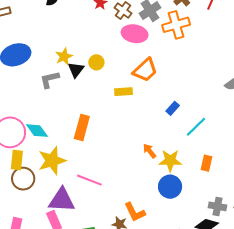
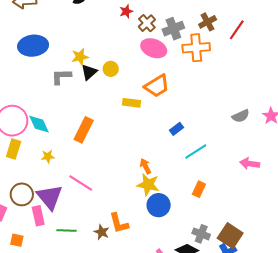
yellow star: (52, 161) -> (48, 156), size x0.5
yellow star: (170, 161) -> (148, 185), moved
brown circle: (23, 179) -> (22, 194), moved
purple triangle: (62, 200) -> (50, 197), turned 36

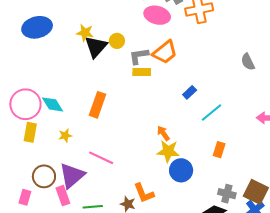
yellow star: (80, 57) -> (85, 33), turned 30
black triangle: (89, 72) -> (96, 47), size x1.4
gray L-shape: (61, 77) -> (139, 56), moved
gray semicircle: (241, 116) -> (248, 62), moved, turned 96
purple triangle: (50, 197) -> (72, 176), turned 36

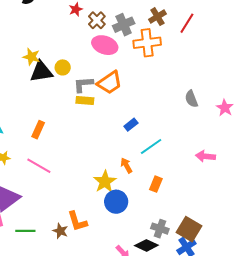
black triangle: (96, 47) -> (41, 72), turned 35
orange rectangle: (97, 105) -> (38, 130), size x0.7
orange arrow: (163, 133) -> (126, 165), moved
yellow star: (168, 151) -> (105, 182), turned 30
pink line: (101, 158) -> (39, 166), moved

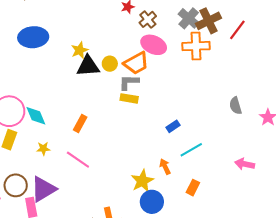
brown cross: (157, 17) -> (208, 21), size x1.4
gray cross: (124, 25) -> (189, 18), moved, turned -30
yellow star: (31, 57) -> (80, 50), turned 30
orange trapezoid: (109, 83) -> (136, 63), moved

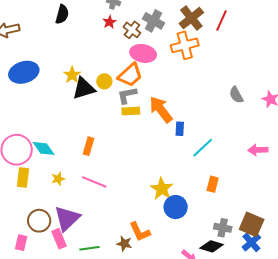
gray cross: (189, 18) -> (153, 21), moved
blue rectangle: (173, 126) -> (180, 129), turned -40
orange arrow: (165, 167) -> (161, 110), moved, size x1.8

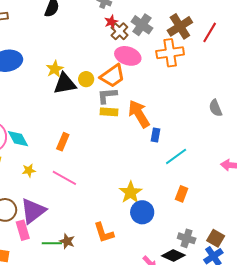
red star: (109, 22) -> (111, 22), moved
brown square: (252, 224) -> (216, 238), size x0.7
brown star: (124, 244) -> (67, 241), moved

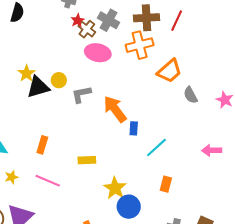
brown cross: (180, 26) -> (146, 18), turned 35
orange trapezoid: (112, 76) -> (170, 71), moved
yellow rectangle: (109, 112) -> (87, 160), moved

